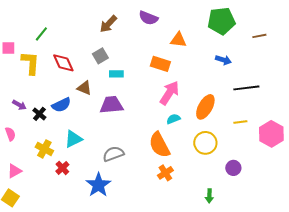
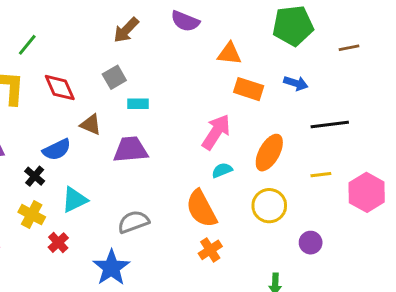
orange rectangle: (160, 64) -> (249, 89), moved
black cross: (39, 114) -> (35, 176), moved

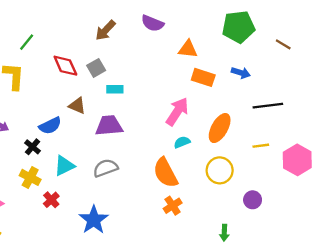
brown line: (349, 48) -> (283, 44), turned 42
red diamond: (60, 88) -> (65, 66), moved
gray semicircle: (133, 222) -> (105, 168), moved

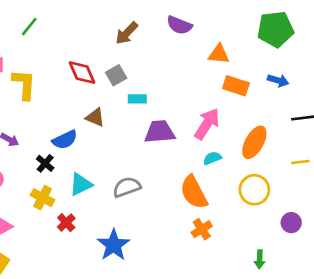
green line: (27, 42) -> (29, 27), moved
purple trapezoid: (109, 126) -> (160, 132), moved

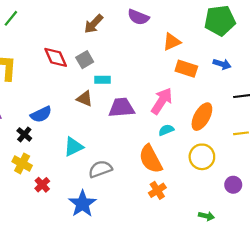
orange triangle: (219, 54) -> (172, 42), turned -30
brown triangle: (95, 117) -> (85, 99), moved
cyan triangle: (81, 184) -> (73, 147), moved
gray semicircle: (127, 187) -> (100, 169), moved
green arrow: (260, 259) -> (206, 216), turned -80

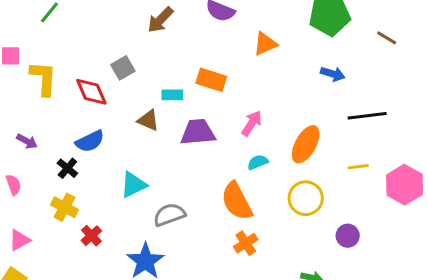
red diamond: (56, 57) -> (91, 92), moved
gray square: (85, 60) -> (123, 68), moved
orange rectangle: (186, 69) -> (211, 80), moved
pink arrow: (162, 101) -> (252, 123), size x0.7

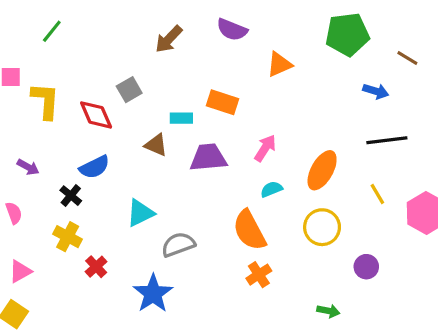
blue arrow: (333, 74) -> (376, 91), moved
yellow line: (358, 167) -> (377, 194), turned 66

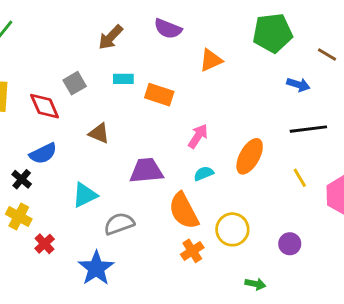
cyan rectangle: (181, 118) -> (123, 79), moved
purple trapezoid: (208, 158) -> (146, 171), moved
yellow circle: (322, 227) -> (232, 229), moved

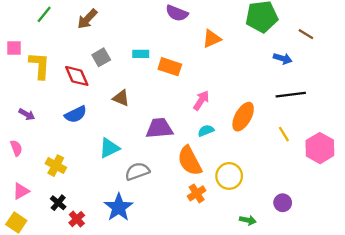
brown arrow: (110, 37) -> (87, 19), moved
black cross: (22, 179) -> (58, 203), moved
red cross: (45, 244) -> (77, 219), moved
purple circle: (290, 244) -> (283, 203), moved

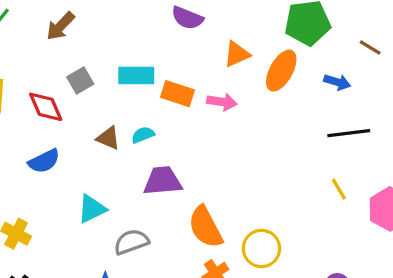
cyan rectangle: (141, 54) -> (136, 76), size x1.5
pink arrow: (201, 100) -> (222, 102), moved, turned 66
orange ellipse: (243, 117) -> (281, 71), moved
cyan semicircle: (206, 131) -> (143, 135), moved

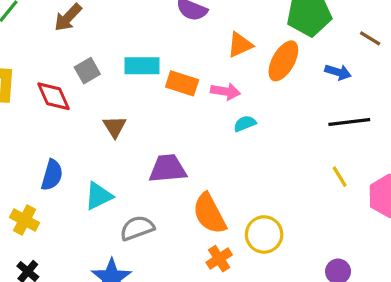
cyan semicircle: (143, 135) -> (245, 124), moved
brown triangle: (108, 138) -> (115, 127), turned 35
blue semicircle: (44, 161) -> (52, 175), moved, turned -48

